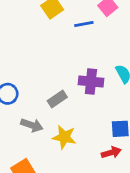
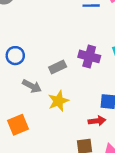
yellow star: (64, 137) -> (58, 101), turned 30

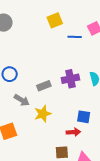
purple cross: (89, 56) -> (70, 79), turned -30

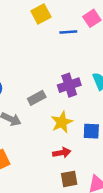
yellow star: (43, 114) -> (62, 122), moved
red arrow: (73, 132) -> (62, 153), moved

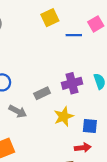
red arrow: (62, 153) -> (83, 148), moved

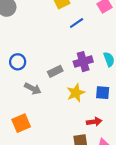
blue line: (74, 35) -> (77, 23), moved, turned -32
blue square: (90, 126) -> (103, 93), moved

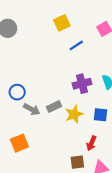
blue circle: (18, 62) -> (17, 92), moved
gray rectangle: (55, 71) -> (54, 107), moved
red arrow: (94, 122) -> (92, 143), turned 120

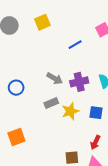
yellow square: (62, 23) -> (42, 22), moved
gray arrow: (32, 109) -> (55, 78), moved
red arrow: (92, 143) -> (95, 142), moved

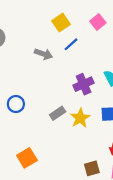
yellow square: (42, 22) -> (61, 23), moved
gray arrow: (55, 78) -> (43, 54), moved

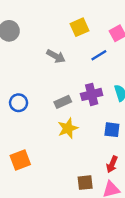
blue line: (71, 44) -> (99, 55), moved
gray rectangle: (58, 113) -> (63, 102), moved
yellow star: (80, 118) -> (68, 128), moved

